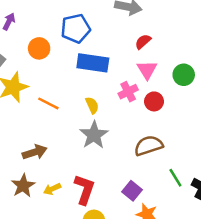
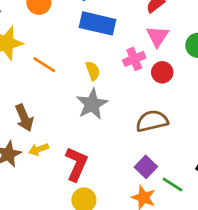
brown arrow: (35, 152) -> (24, 118), turned 80
green line: (175, 178) -> (172, 185), moved, turned -30
yellow arrow: (52, 189) -> (39, 149), moved
purple square: (132, 191) -> (146, 167), moved

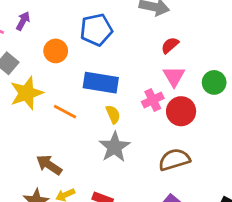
blue rectangle: (98, 23) -> (101, 83), moved
red circle: (162, 72) -> (181, 111), size x1.4
brown arrow: (24, 118) -> (49, 165), turned 150

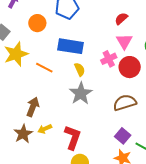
brown arrow: (49, 165) -> (33, 107), turned 78

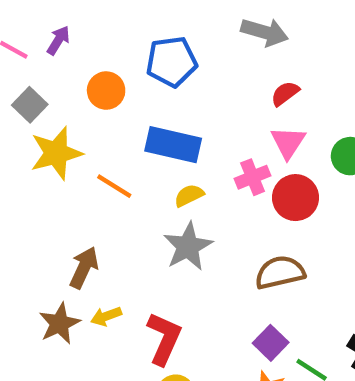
yellow semicircle: (80, 69) -> (189, 195), turned -96

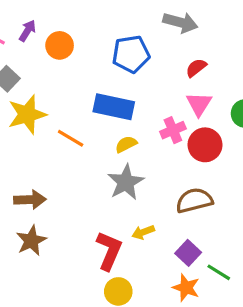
blue pentagon: (172, 62) -> (131, 54), moved
orange circle: (106, 91) -> (60, 45), moved
brown arrow: (84, 268) -> (30, 200), moved, turned 64
yellow arrow: (106, 316) -> (143, 232), moved

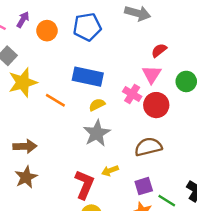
blue pentagon: (131, 54) -> (87, 27), moved
red semicircle: (196, 68) -> (159, 50), moved
pink cross: (173, 130) -> (132, 94), turned -36
purple square: (188, 253) -> (144, 186), turned 30

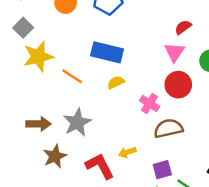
pink cross: (132, 94) -> (150, 103), moved
gray star: (97, 133) -> (77, 122), moved
brown star: (26, 177) -> (55, 156), moved
red L-shape: (84, 185) -> (100, 166), turned -52

